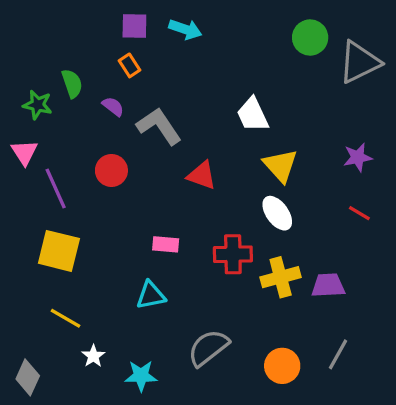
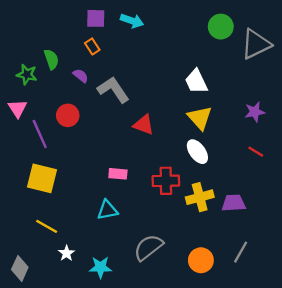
white trapezoid: (253, 115) -> (196, 81), moved
red circle: (111, 170) -> (68, 115), moved

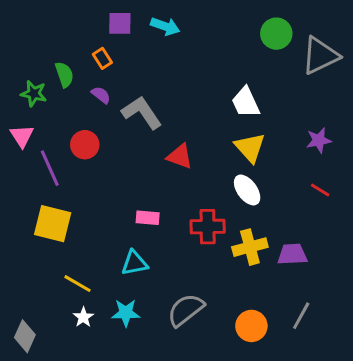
orange rectangle: (92, 46) -> (102, 58), moved
yellow line: (47, 226) -> (77, 284), moved
cyan star: (100, 267) -> (126, 313), moved

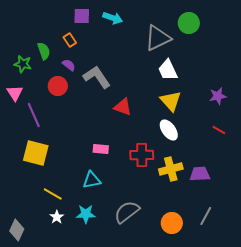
gray triangle: (320, 56) -> (158, 38), moved
red circle: (85, 145) -> (58, 86), moved

